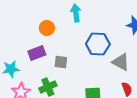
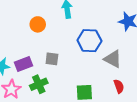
purple rectangle: (37, 53) -> (24, 64), moved

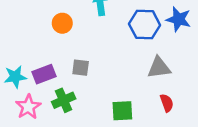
blue hexagon: (89, 41) -> (145, 25), moved
gray triangle: (113, 59) -> (159, 68), turned -36

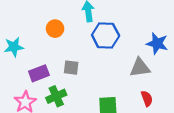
blue star: (179, 19) -> (157, 44), moved
blue hexagon: (145, 25) -> (106, 35), moved
cyan star: (15, 77) -> (14, 47), moved

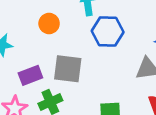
gray square: (71, 68) -> (68, 69), size x1.6

